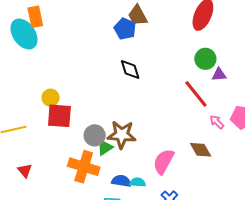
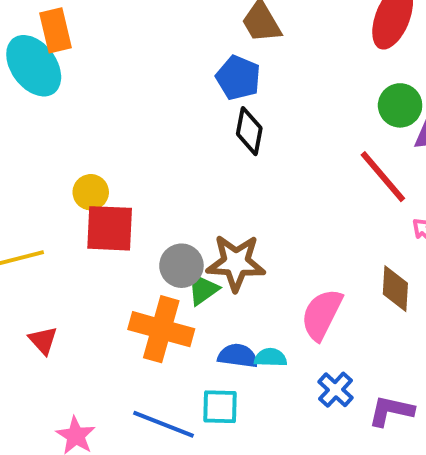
blue pentagon: (125, 29) -> (238, 78), moved
black diamond: (130, 69) -> (249, 131), turned 30
brown diamond: (201, 150) -> (395, 289), turned 35

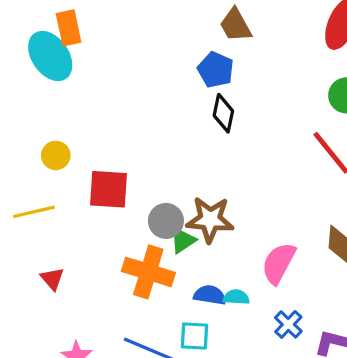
yellow circle: (91, 192) -> (56, 155), moved

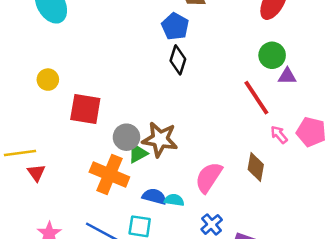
yellow line: (34, 212) -> (20, 153), moved

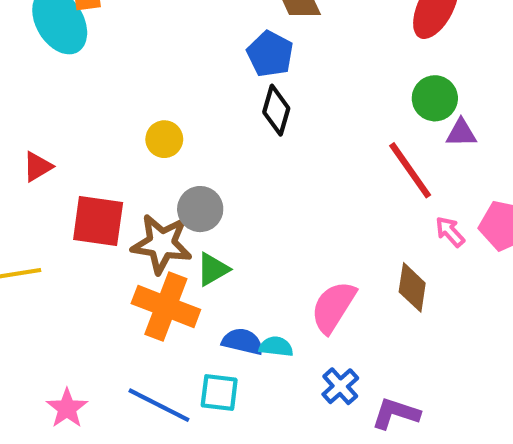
yellow circle: (48, 80) -> (164, 139), moved
red square: (85, 109) -> (98, 221), moved
gray circle: (126, 137) -> (200, 209), moved
brown star: (160, 139) -> (162, 244), moved
red triangle: (36, 173) -> (38, 167), moved, turned 36

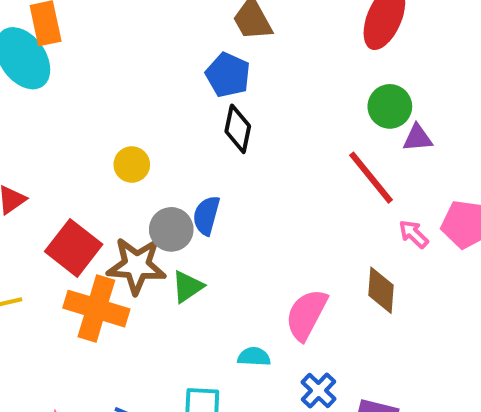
red square: (98, 221) -> (74, 248), turned 34
orange cross: (166, 306) -> (96, 309), moved
blue semicircle: (242, 341) -> (206, 215), moved, turned -84

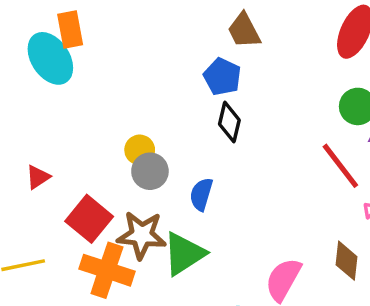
gray circle: (171, 229) -> (150, 171), moved
green triangle: (188, 287) -> (184, 254), size x1.6

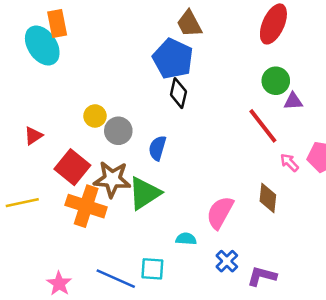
blue pentagon: (222, 77) -> (173, 59), size x1.4
yellow circle: (140, 150) -> (95, 116), moved

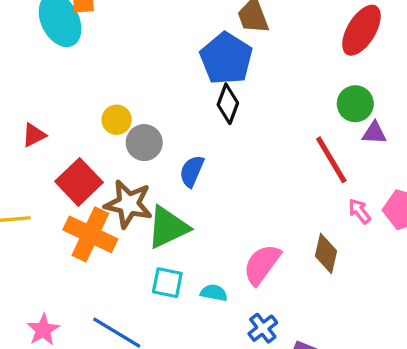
cyan square: (152, 269) -> (167, 283), moved

